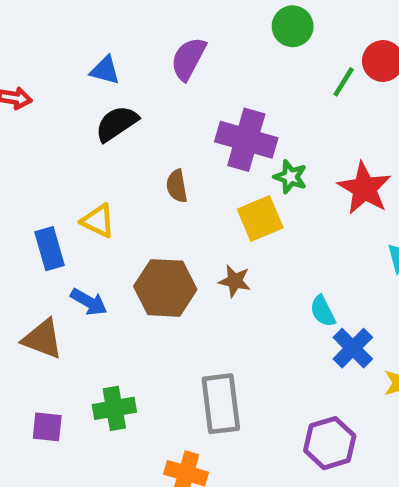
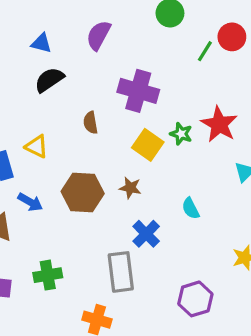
green star: (290, 177) -> (181, 134), moved
yellow square: (260, 218) -> (148, 145), turned -32
blue cross: (353, 348) -> (146, 234), moved

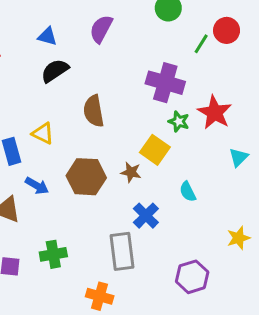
purple cross: (138, 91) -> (165, 83), moved
brown semicircle: (91, 123) -> (94, 111), size x1.5
yellow square: (148, 145) -> (155, 150), moved

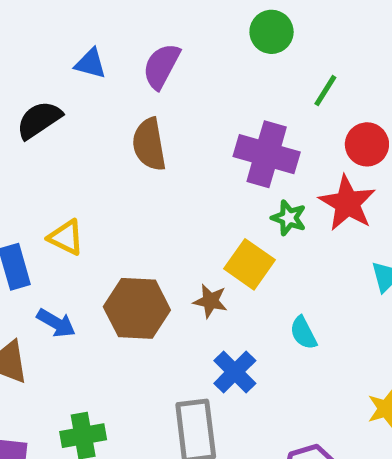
red circle: (227, 30) -> (367, 144), moved
blue triangle: (47, 36) -> (90, 64), moved
black semicircle: (55, 71) -> (39, 120), moved
brown semicircle: (94, 111) -> (149, 144), moved

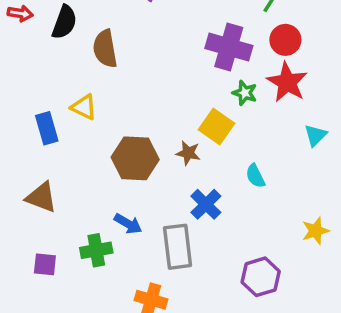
black semicircle: (39, 120) -> (64, 22), turned 144
brown semicircle: (149, 144) -> (105, 49), moved
red circle: (367, 144) -> (285, 40), moved
blue arrow: (56, 323) -> (128, 224), moved

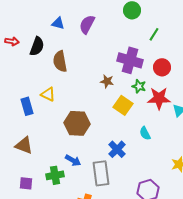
red circle: (285, 40) -> (162, 67), moved
red star: (287, 82) -> (159, 98), moved, turned -30
brown star: (188, 153) -> (107, 81), moved

